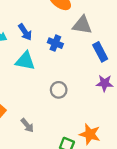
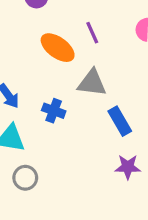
gray circle: (59, 90) -> (25, 178), moved

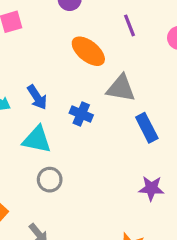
purple line: (92, 33) -> (130, 25), moved
purple star: (128, 167) -> (151, 188), moved

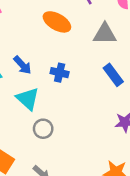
gray triangle: (121, 88) -> (105, 34), moved
cyan triangle: (37, 139) -> (28, 99), turned 40

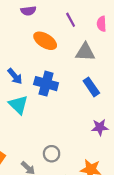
blue cross: (60, 73) -> (46, 84), size x1.5
gray circle: (43, 129) -> (52, 154), moved

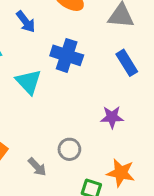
blue arrow: (15, 76) -> (26, 22), moved
purple star: (100, 127) -> (112, 117), moved

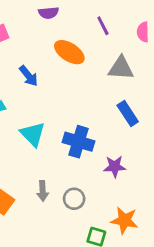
blue cross: (67, 55) -> (78, 142), moved
gray arrow: (37, 167) -> (43, 191), moved, turned 42

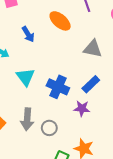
gray triangle: (121, 68) -> (93, 49), moved
blue rectangle: (128, 113) -> (91, 84), moved, turned 72
gray arrow: (43, 191) -> (27, 119), size x1.5

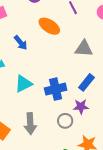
cyan triangle: (25, 77) -> (23, 84), turned 48
blue cross: (58, 87) -> (56, 89), turned -30
gray circle: (49, 128) -> (65, 121), moved

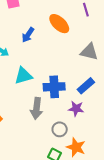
blue arrow: (21, 43) -> (28, 35), turned 63
gray circle: (65, 121) -> (60, 129), moved
gray arrow: (30, 124) -> (37, 108), moved

